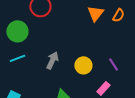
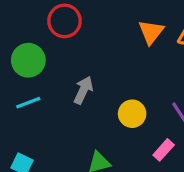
gray arrow: (52, 60) -> (83, 90), moved

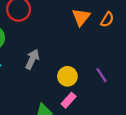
pink rectangle: (164, 150) -> (69, 100), moved

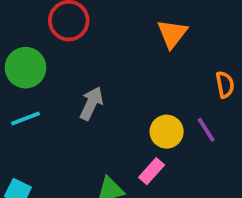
orange semicircle: (107, 19) -> (225, 85), moved, turned -42
yellow circle: (67, 76) -> (167, 132), moved

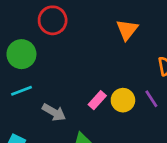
gray arrow: (91, 103) -> (54, 112), moved, turned 95
pink rectangle: (152, 171) -> (97, 100), moved

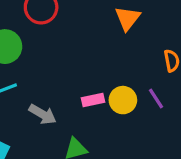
pink rectangle: (97, 100) -> (93, 100), turned 36

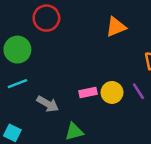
orange triangle: (128, 18) -> (116, 27), turned 30

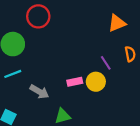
orange triangle: (116, 27) -> (117, 23), moved
purple line: (138, 91) -> (106, 63), moved

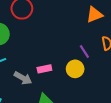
pink rectangle: (75, 82) -> (44, 69), moved

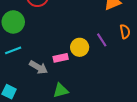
yellow circle: (75, 69) -> (80, 47), moved

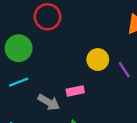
yellow circle: (80, 47) -> (98, 60), moved

